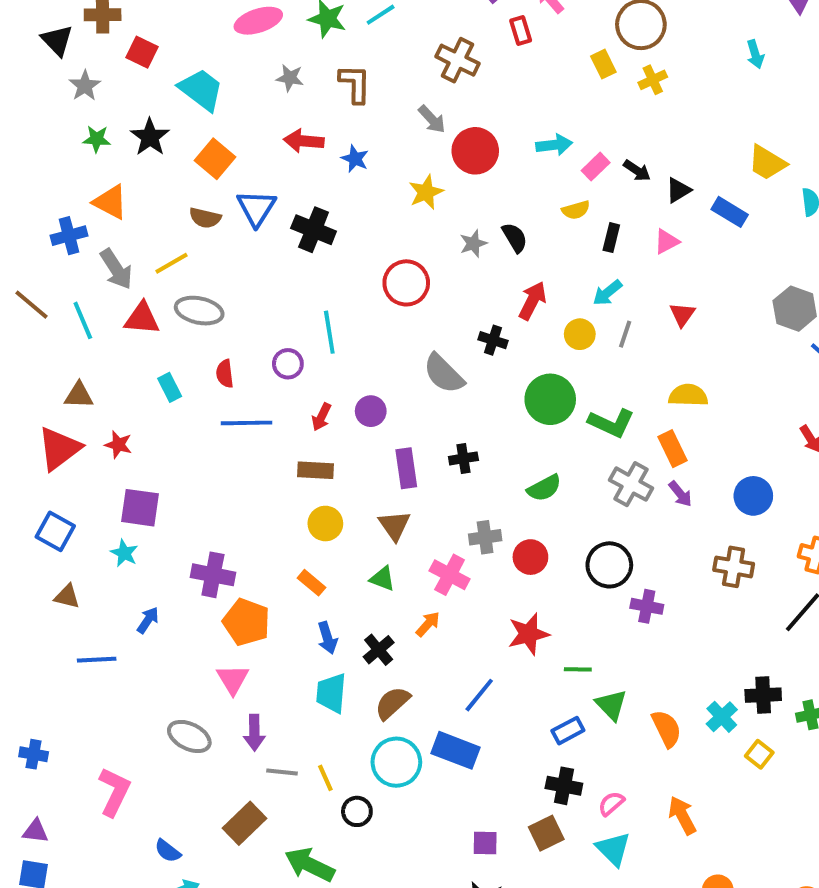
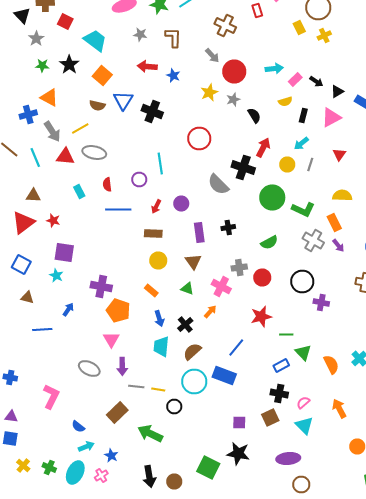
pink triangle: (667, 242) -> (331, 118), size x1.5
gray star: (473, 243) -> (233, 100), moved
black cross: (493, 340) -> (243, 168), size x1.6
yellow line: (325, 778) -> (158, 390), turned -56

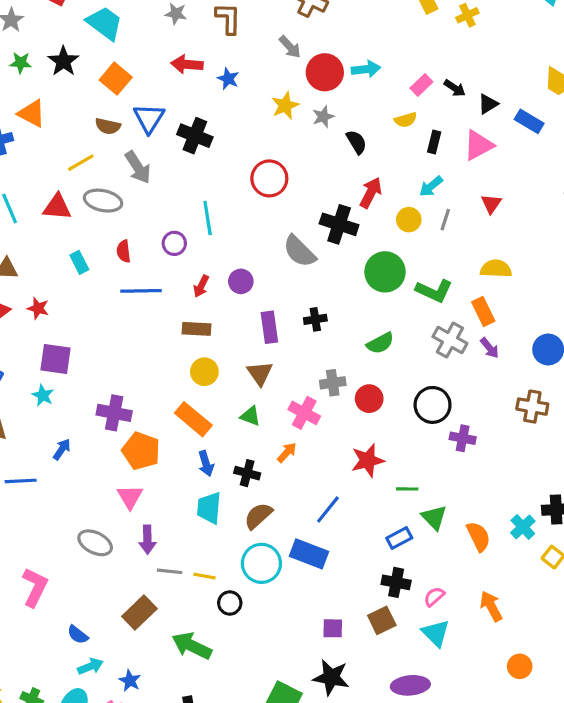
cyan arrow: (274, 68) -> (366, 69), moved
gray arrow: (52, 132) -> (138, 167), moved
orange rectangle: (151, 290) -> (193, 419), size x1.6
black cross: (185, 324) -> (247, 473), turned -35

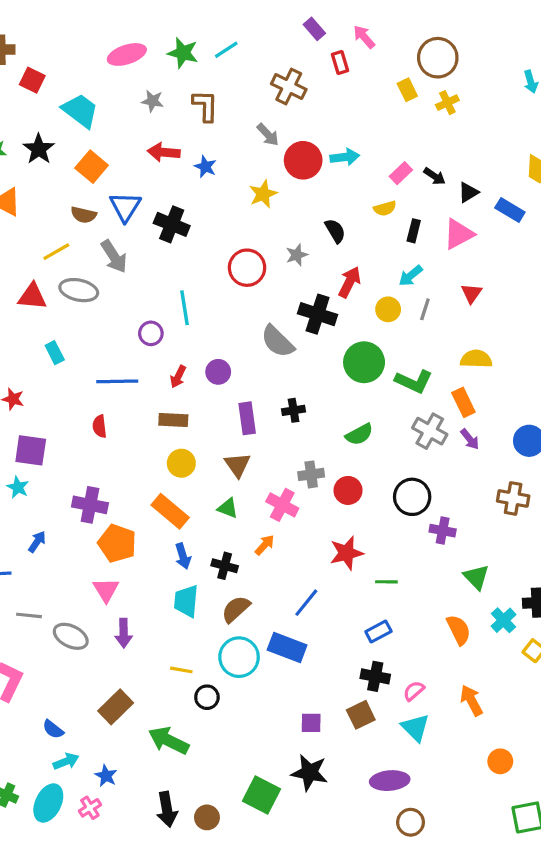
gray star: (323, 117) -> (297, 255), moved
red semicircle: (124, 251) -> (100, 426), moved
green triangle: (434, 517) -> (476, 577), moved
gray line: (170, 571) -> (29, 615), moved

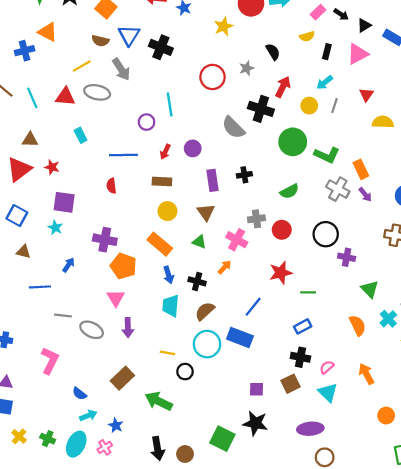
yellow semicircle: (476, 359) -> (383, 122), moved

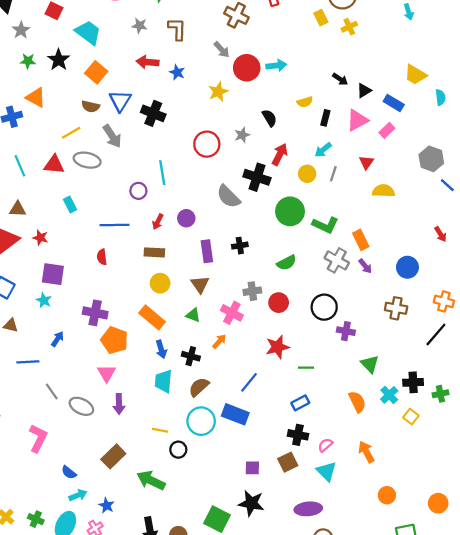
pink rectangle: (318, 12) -> (387, 130), moved
gray line: (63, 316) -> (52, 391), turned 49

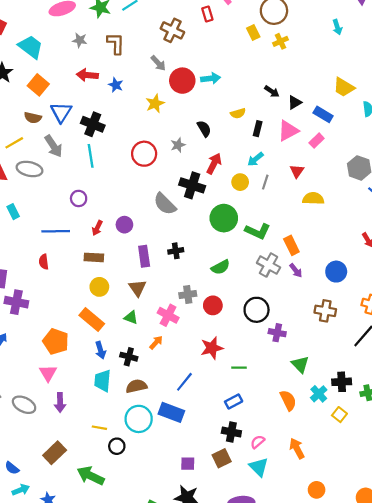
cyan line: (162, 173) -> (91, 156), moved
purple cross: (95, 313) -> (16, 302), moved
brown semicircle: (199, 387) -> (136, 386), turned 30

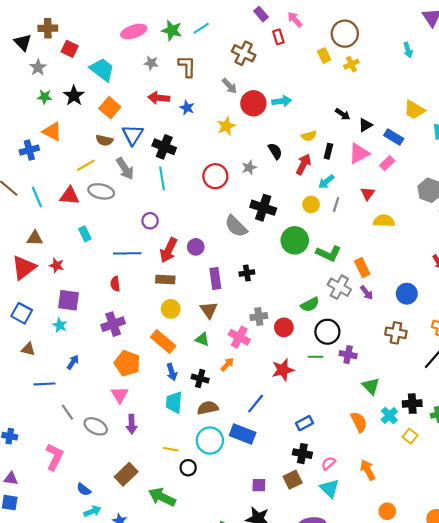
red arrow: (214, 164) -> (303, 164), moved
red arrow: (97, 228) -> (169, 250), size x1.6
green semicircle: (220, 267) -> (310, 305), moved
purple cross: (16, 302) -> (113, 324), moved, turned -30
green line: (239, 368) -> (315, 357), moved

